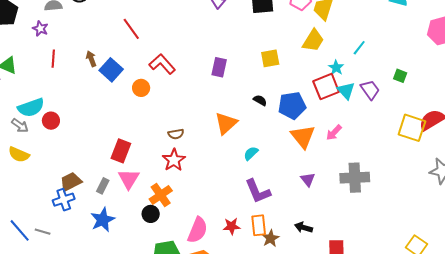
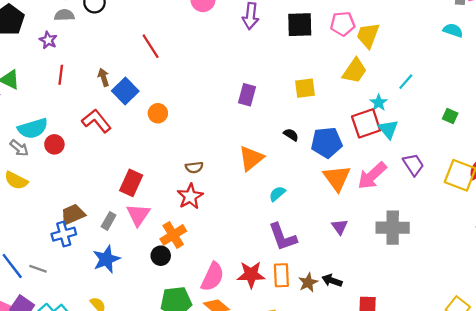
red L-shape: (162, 64) -> (96, 121), moved
purple trapezoid: (370, 90) -> (413, 165), moved
pink arrow: (334, 133) -> (372, 176), size x1.6
red star: (232, 226) -> (251, 275), size x1.4
brown star: (271, 238) -> (308, 282), moved

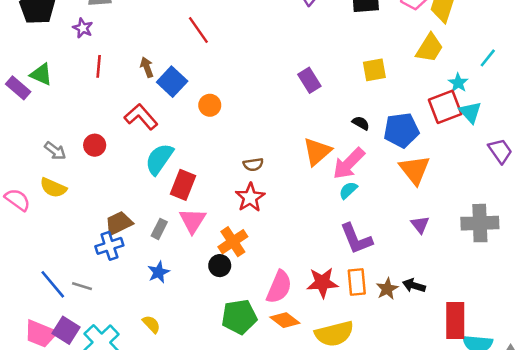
purple rectangle: (247, 95) -> (309, 80), turned -45
cyan semicircle: (33, 128) -> (159, 159), moved, turned 144
pink arrow: (372, 176) -> (349, 164), moved
blue star: (106, 259) -> (159, 272), size x0.7

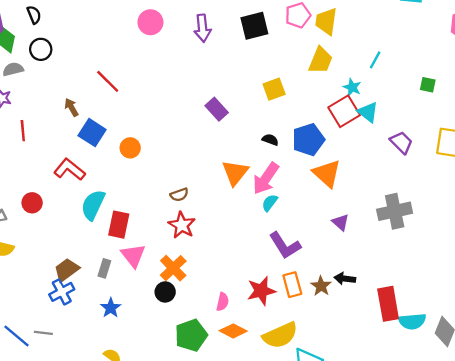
brown arrow: (147, 67) -> (71, 107), moved
pink semicircle: (279, 287) -> (223, 302), size x0.6

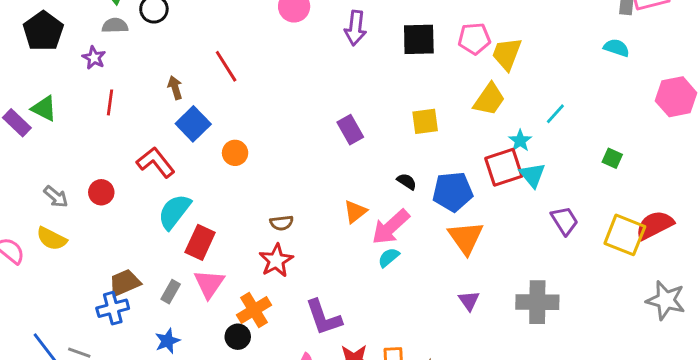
orange triangle: (235, 173) -> (355, 212), size x0.7
purple L-shape: (285, 245) -> (324, 317), moved

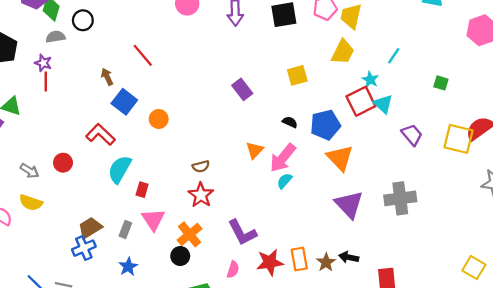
red line: (110, 102) -> (46, 81), moved
red rectangle: (200, 242) -> (142, 190), size x0.6
purple triangle: (469, 301) -> (349, 204), size x1.8

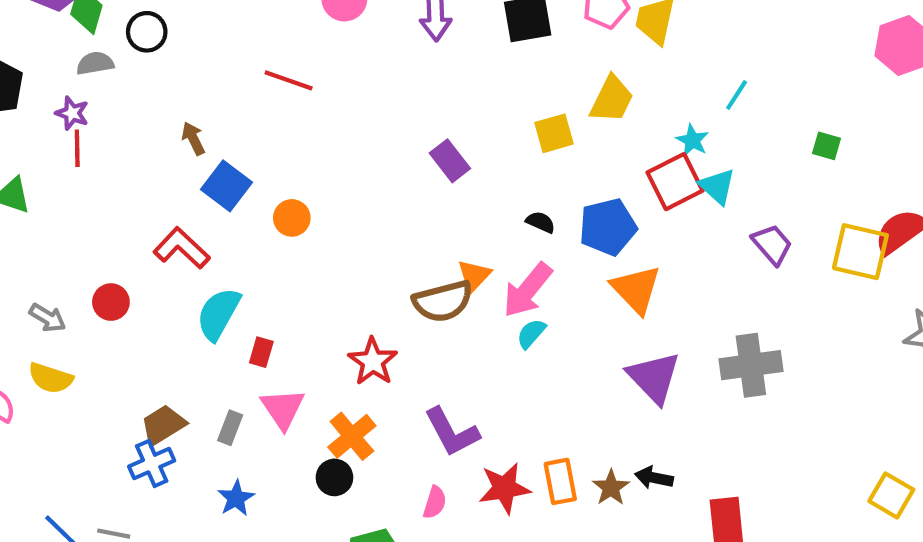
yellow trapezoid: (343, 52) -> (612, 99), moved
red line: (143, 55) -> (289, 80), moved, turned -30
brown semicircle: (201, 166) -> (443, 301), moved, size x1.8

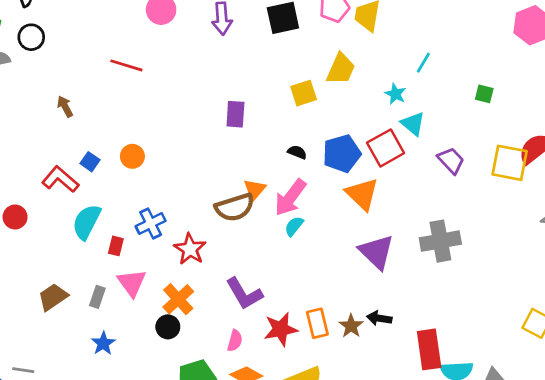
purple rectangle: (450, 161) -> (235, 114), turned 44
red square: (675, 182) -> (386, 148), moved
blue square: (226, 186) -> (90, 162), moved, size x0.6
blue cross: (152, 464) -> (151, 223), moved

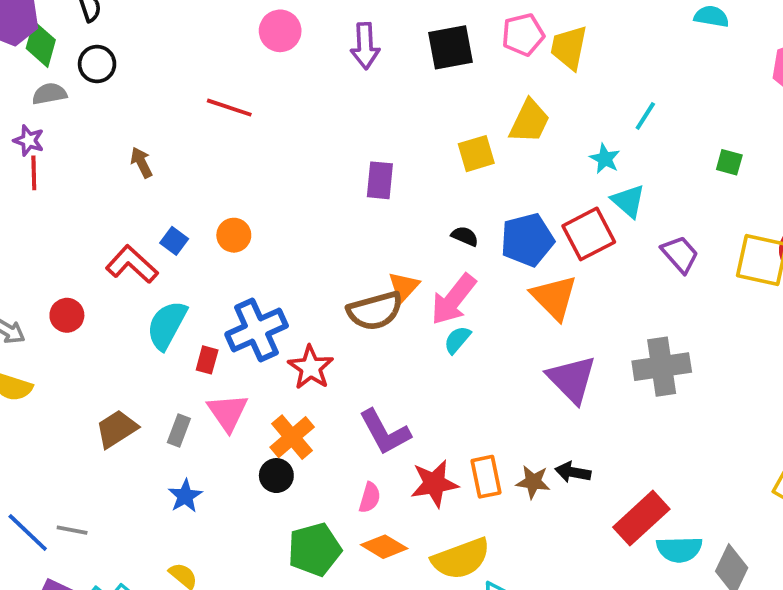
blue cross: (151, 223) -> (257, 330), size x1.4
brown star: (351, 326) -> (533, 482), turned -30
red rectangle: (429, 349) -> (641, 518), turned 54

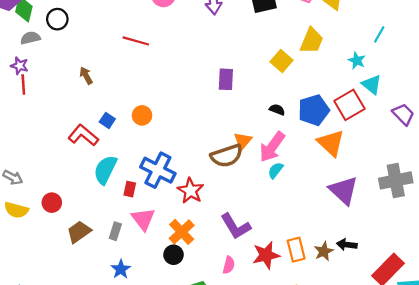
yellow square: (476, 154) -> (281, 61), turned -30
red circle: (67, 315) -> (52, 203), moved
blue cross: (257, 330) -> (158, 170), turned -36
brown star: (533, 482) -> (324, 251), turned -30

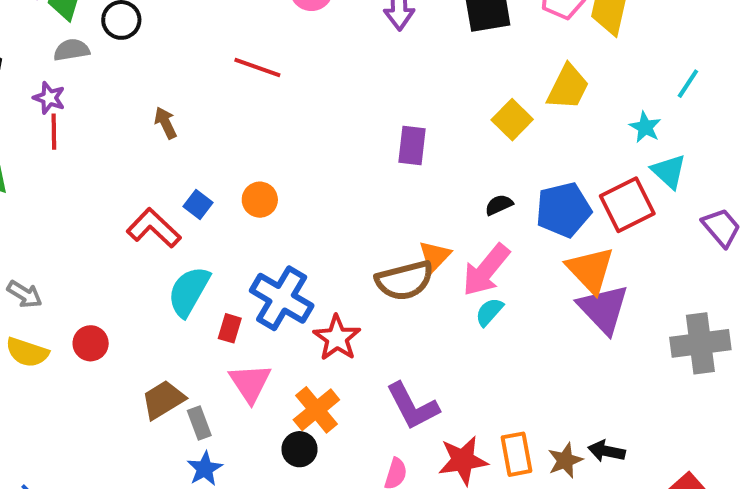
black semicircle: (277, 110) -> (499, 205), turned -49
purple triangle: (343, 190) -> (603, 309), moved
gray rectangle: (115, 231) -> (199, 423), moved, turned -42
brown trapezoid: (79, 232) -> (163, 400), moved

